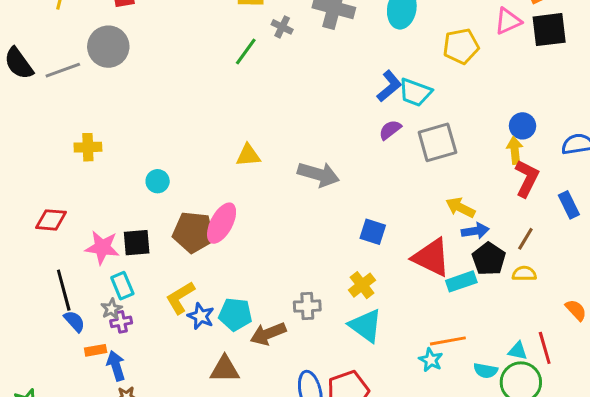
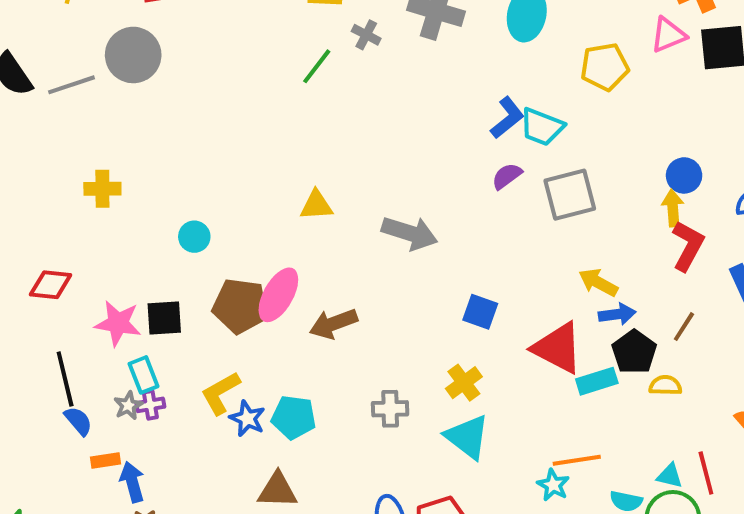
yellow semicircle: (524, 274) -> (665, 385), moved
purple cross: (121, 322) -> (150, 405), moved
brown arrow: (268, 334) -> (333, 324), moved

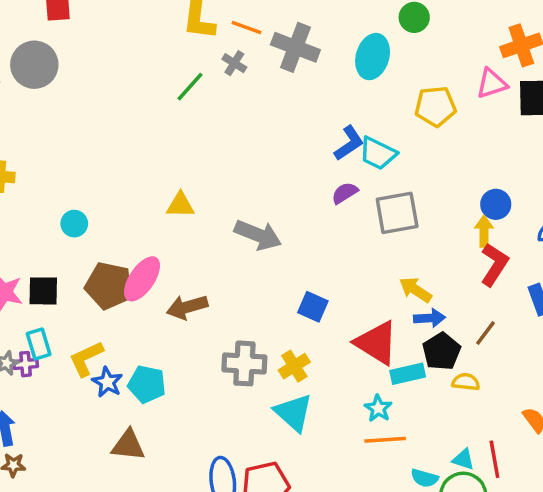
cyan rectangle: (144, 375) -> (39, 344), moved
gray cross: (390, 409) -> (244, 363), moved, size x1.4
cyan star: (553, 485) -> (378, 408), moved

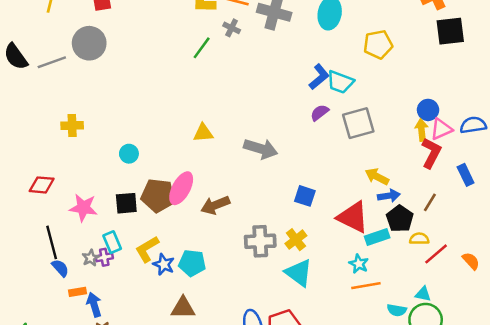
pink triangle: (492, 83) -> (441, 129), moved
black square: (43, 291) -> (126, 203), moved
red line: (494, 459) -> (436, 254), moved, turned 65

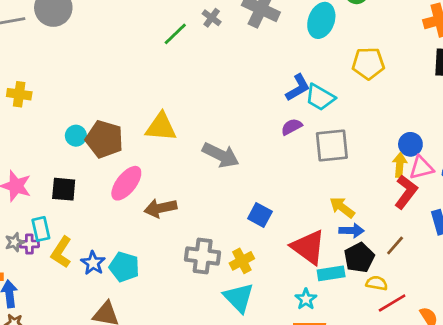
yellow triangle: (203, 133) -> (161, 127), size x1.4
brown pentagon: (158, 195) -> (104, 139), moved
yellow L-shape: (147, 249) -> (61, 252), moved, turned -36

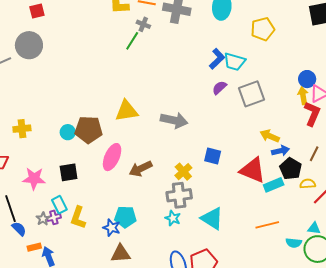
green line: (175, 34) -> (132, 41), moved
yellow cross: (19, 94) -> (22, 129), moved
yellow cross: (242, 261) -> (183, 172), moved
blue star: (93, 263) -> (112, 228), moved
cyan star: (306, 299) -> (173, 218), moved

